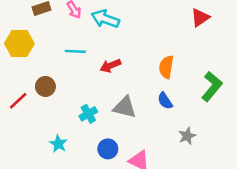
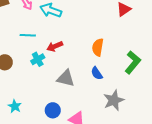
cyan cross: (88, 114) -> (38, 59), moved
gray star: (187, 136) -> (114, 100), size x1.5

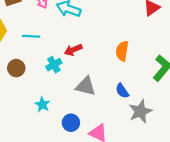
cyan line: (28, 35) -> (31, 36), moved
blue semicircle: (97, 73) -> (122, 91), moved
cyan star: (15, 106) -> (42, 104), moved

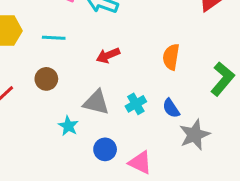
cyan cross: (54, 65) -> (136, 104), moved
brown circle: (16, 68) -> (46, 79), moved
gray triangle: (86, 86) -> (96, 102), moved

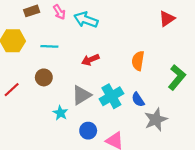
gray triangle: (96, 102) -> (81, 95), turned -45
cyan cross: (136, 104) -> (111, 96), size x1.5

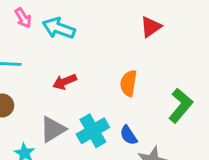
red triangle: (167, 19) -> (151, 27), moved

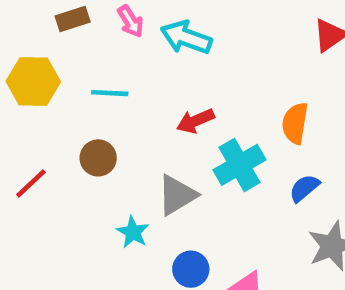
cyan cross: (93, 131) -> (239, 165), moved
blue semicircle: (129, 135) -> (304, 188), moved, turned 84

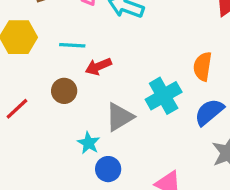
red arrow: (195, 121) -> (98, 66), moved
blue semicircle: (304, 188) -> (209, 112), size x1.4
blue circle: (191, 269) -> (108, 169), moved

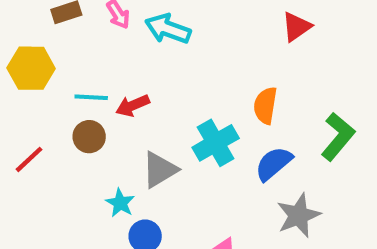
cyan line: (72, 45) -> (91, 97), moved

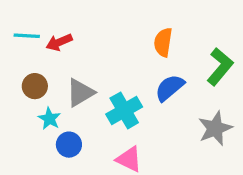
brown circle: (89, 137) -> (35, 86), moved
cyan cross: (216, 143) -> (124, 110), moved
gray star: (298, 215) -> (215, 128), moved

